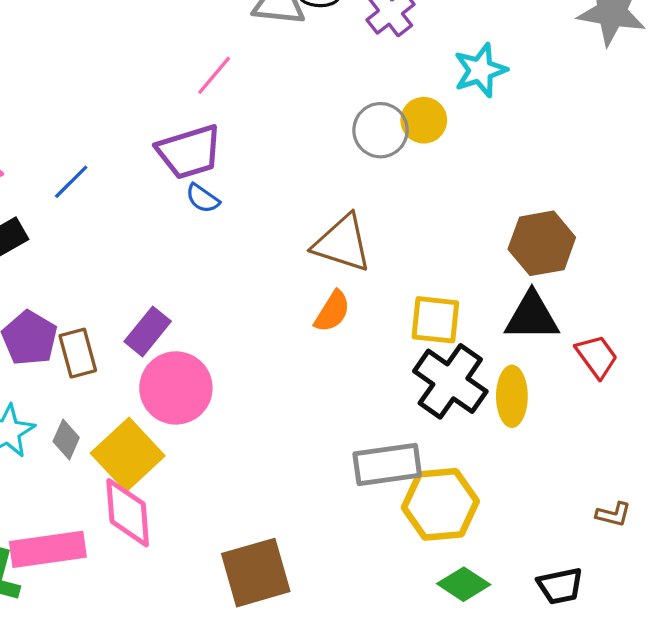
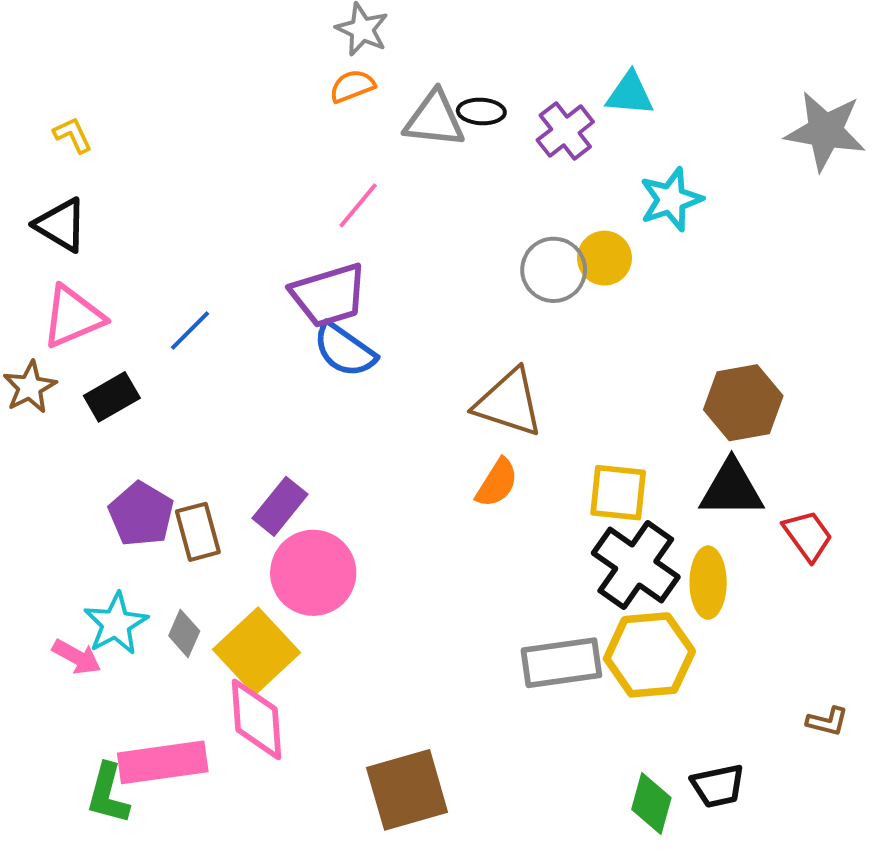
blue semicircle: (203, 198) -> (344, 350), size x1.6
yellow hexagon: (440, 504) -> (649, 655), moved
green diamond: (464, 584) -> (651, 803), turned 72
black trapezoid: (560, 586) -> (718, 786), moved

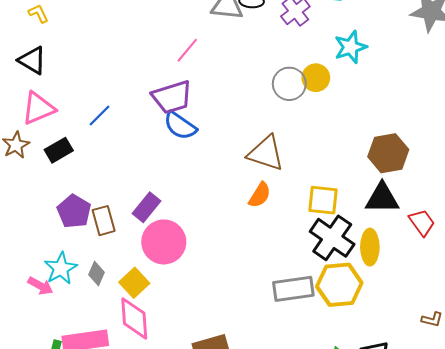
yellow square: (256, 651) -> (134, 283), size x0.7

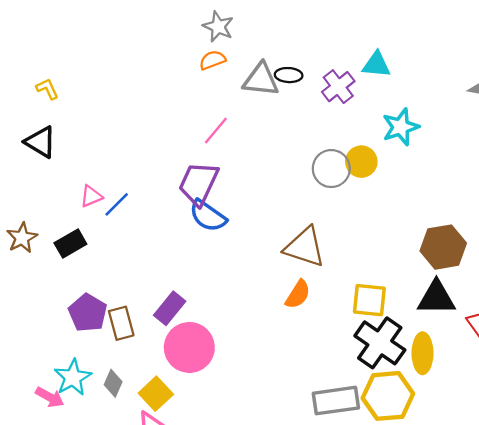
purple trapezoid: (172, 97) -> (199, 184), turned 132
pink triangle: (38, 108) -> (91, 196), moved, size x0.6

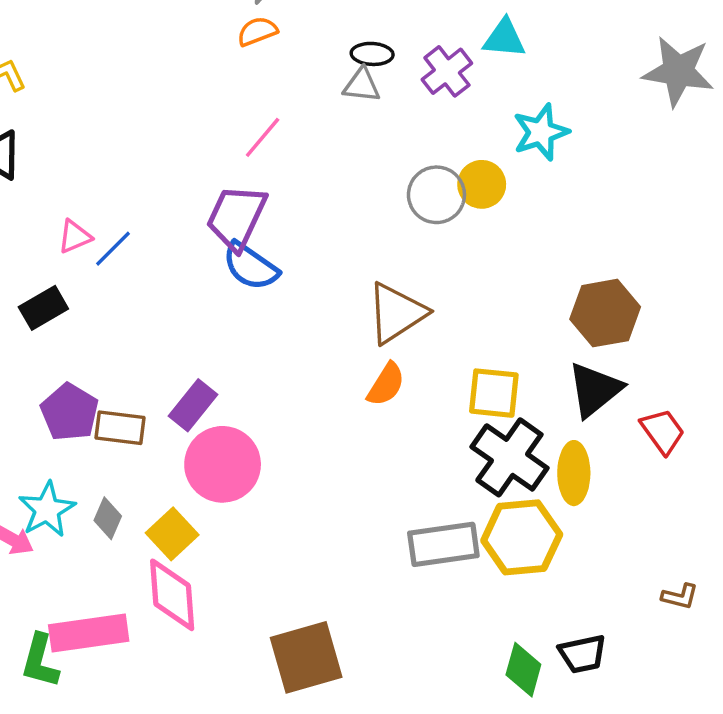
gray triangle: (261, 80) -> (362, 85), moved, size x0.7
brown triangle: (305, 247) -> (396, 313), turned -51
black triangle: (436, 298) -> (595, 390), turned -39
brown rectangle: (121, 323) -> (120, 428), turned -68

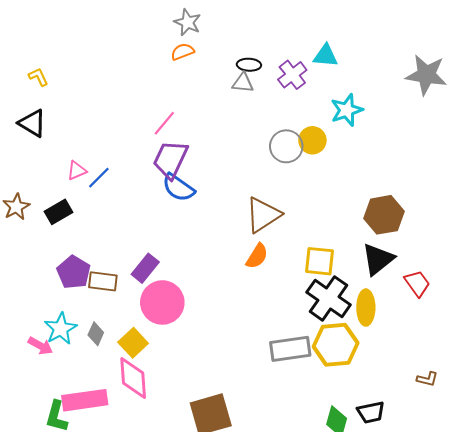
pink line: (263, 137) -> (164, 123), moved

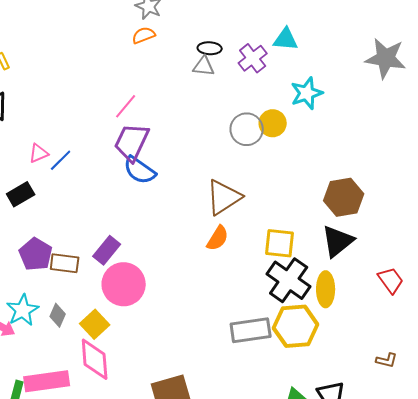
red trapezoid: (417, 283) -> (391, 280), moved

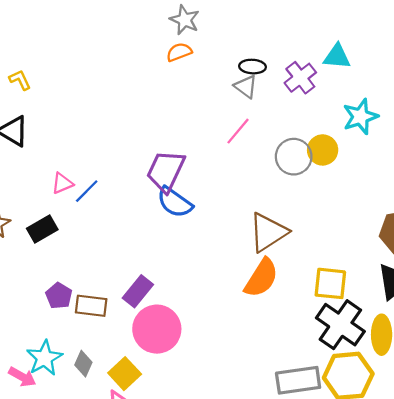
gray triangle: (204, 66) -> (246, 87), turned 30
pink line: (126, 106) -> (238, 131), moved
orange semicircle: (218, 238) -> (261, 278), size x1.4
purple pentagon: (36, 254) -> (59, 296), size x0.7

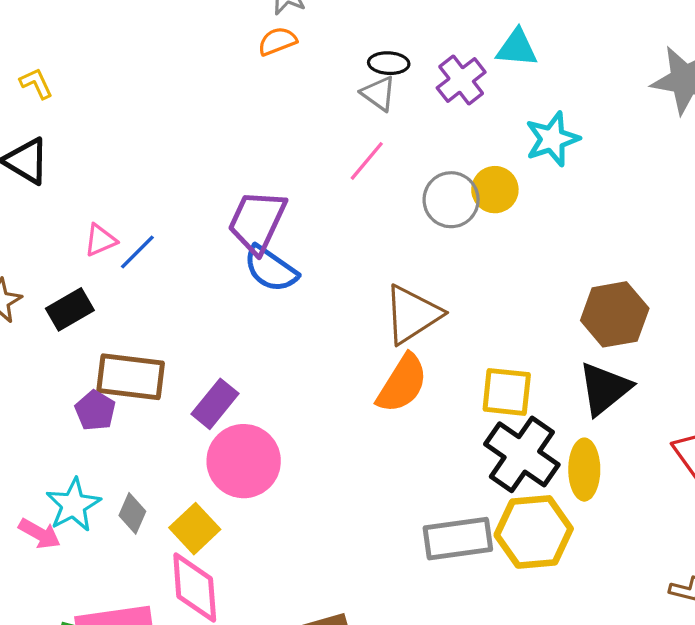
brown rectangle: (91, 306) -> (131, 377), moved, size x1.4

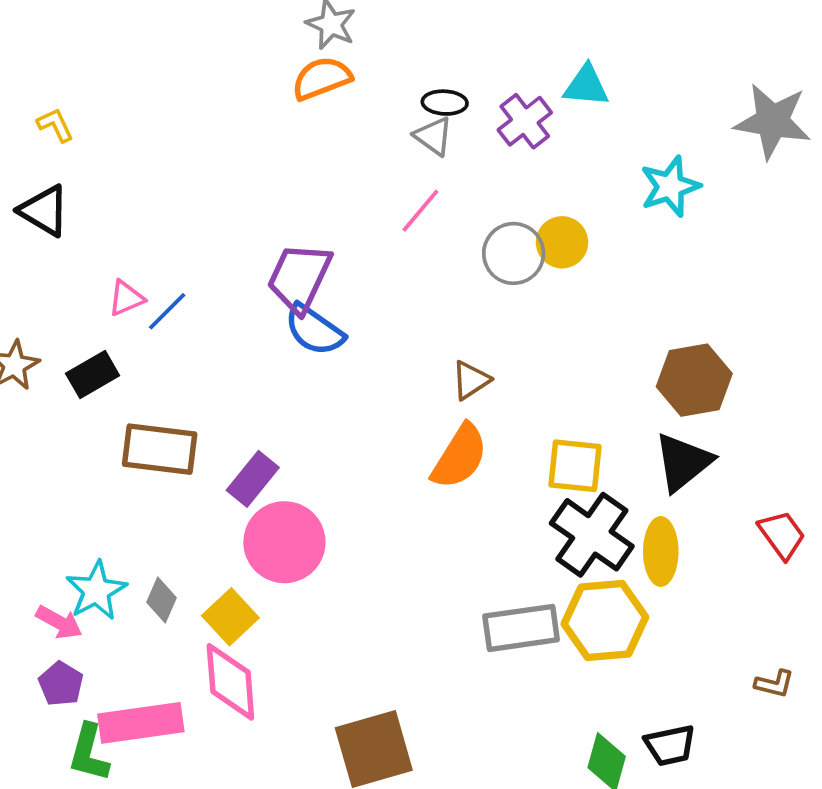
orange semicircle: (277, 41) -> (322, 78), size x1.4
cyan star: (552, 139) -> (670, 186), moved
brown triangle: (412, 314) -> (471, 380), size x0.6
purple pentagon: (95, 411) -> (61, 684), moved

